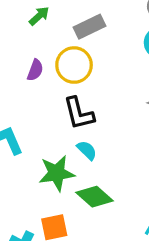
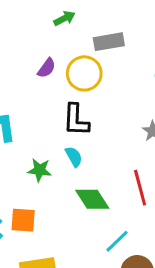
green star: (57, 173) -> (40, 170), size x0.7
green diamond: (95, 197) -> (92, 199), moved

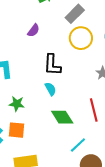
gray rectangle: (109, 42) -> (75, 14), turned -36
yellow circle: (84, 73) -> (81, 38), moved
green star: (40, 170) -> (17, 104), moved

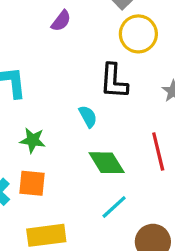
black L-shape: (52, 65) -> (114, 81), moved
cyan line: (78, 145) -> (114, 207), moved

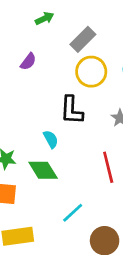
green diamond: (107, 163) -> (43, 170), moved

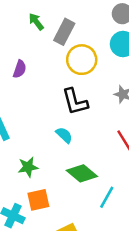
green arrow: (45, 18) -> (36, 22), moved, turned -84
green diamond: (43, 170) -> (82, 173), moved

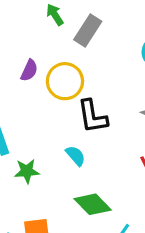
yellow circle: (82, 60) -> (65, 81), moved
green star: (28, 167) -> (27, 171), moved

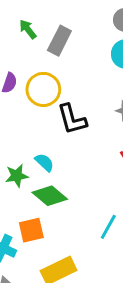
cyan semicircle: (76, 156) -> (44, 162), moved
green diamond: (93, 204) -> (50, 196), moved

